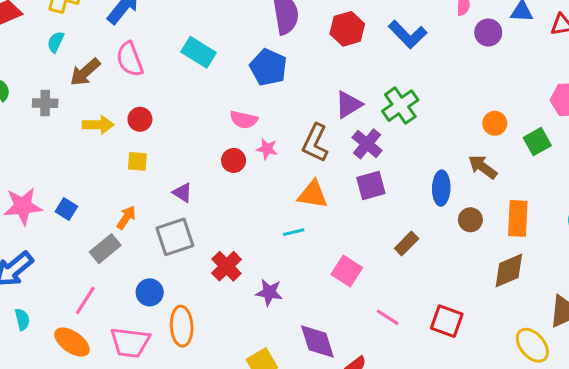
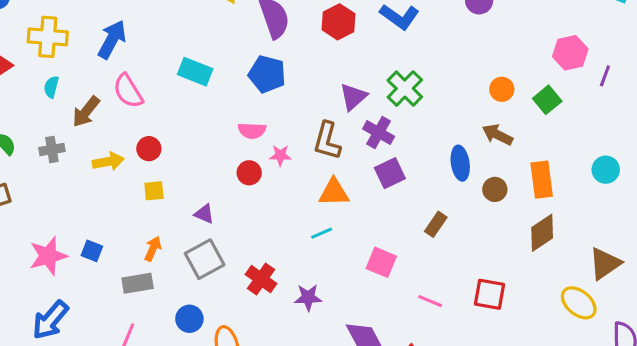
gray rectangle: (105, 249) -> (138, 283), turned 40

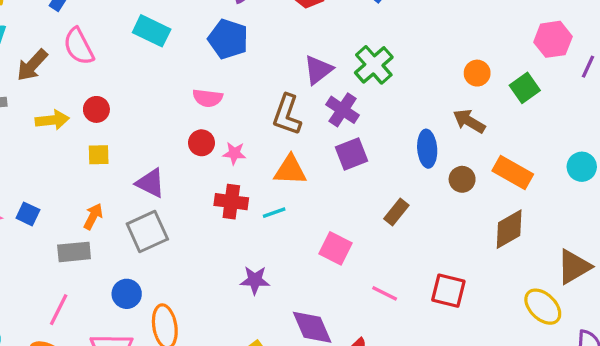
pink star: (280, 155) -> (234, 153), moved
orange rectangle: (542, 180) -> (513, 172), turned -57
purple triangle: (204, 214) -> (150, 183), size x1.4
red cross: (261, 279) -> (231, 202), moved, turned -32

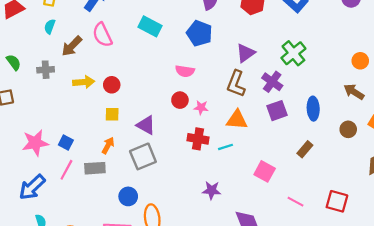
purple triangle: (318, 70) -> (246, 53), moved
red circle: (96, 109) -> (112, 85), moved
blue ellipse: (427, 149) -> (313, 109), moved
yellow square: (99, 155) -> (112, 114), moved
pink line: (59, 310) -> (66, 170), moved

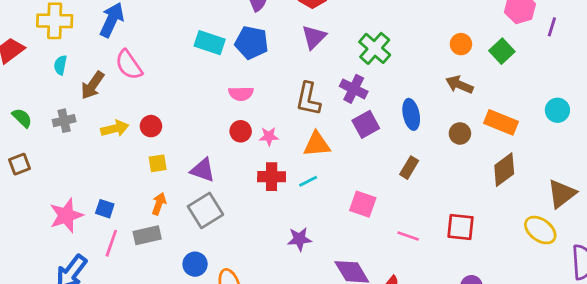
cyan rectangle: (150, 26) -> (210, 43), moved
purple triangle: (246, 53) -> (314, 37), moved

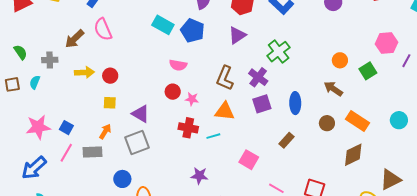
cyan semicircle: (60, 65) -> (35, 82), moved

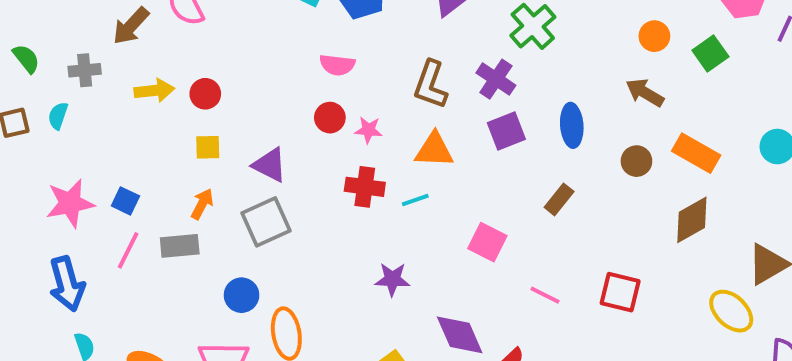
blue arrow: (34, 168) -> (67, 284), turned -60

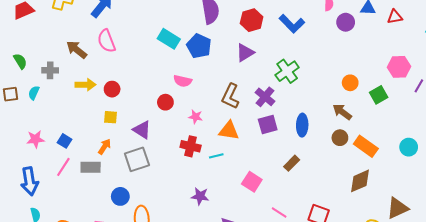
brown arrow: (131, 26) -> (77, 50), turned 80
red circle: (330, 118) -> (165, 102), moved
brown circle: (636, 161) -> (340, 138), moved
pink star: (70, 203) -> (35, 139), size x0.7

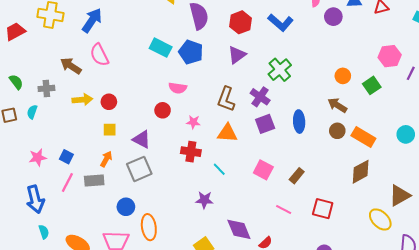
cyan line: (216, 156) -> (219, 169), moved, turned 64
brown rectangle: (292, 163) -> (297, 176), moved
pink square: (252, 182) -> (263, 170), moved

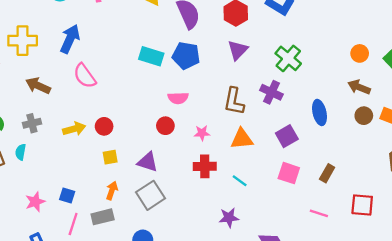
brown arrow: (71, 66) -> (38, 86), moved
purple square: (265, 124) -> (287, 136), moved

